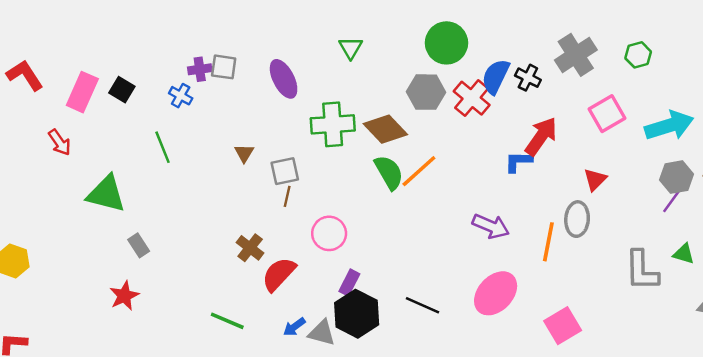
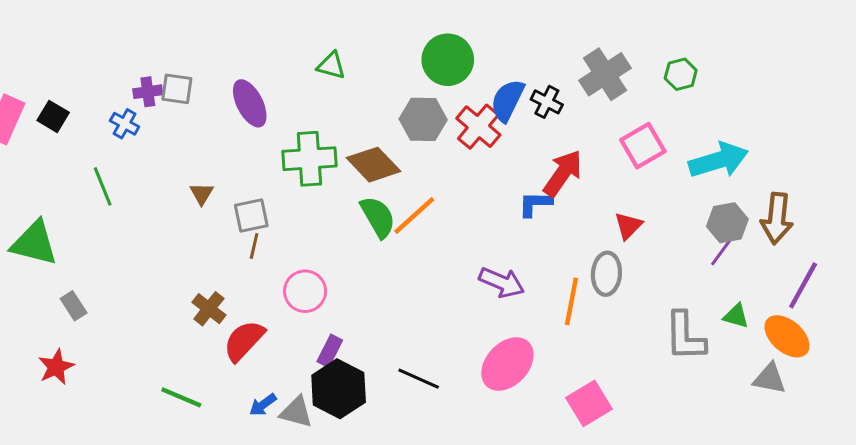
green triangle: (351, 48) -> (331, 66), turned -45

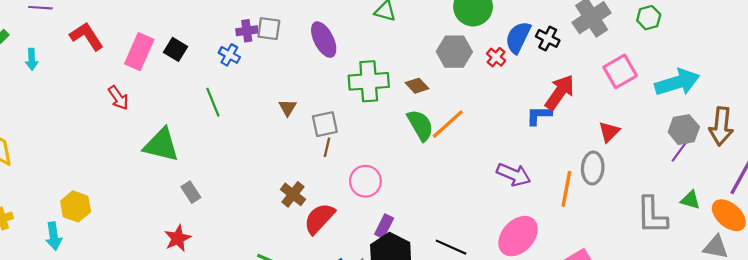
red cross: (478, 127) -> (496, 57), size x0.6
brown diamond: (374, 165) -> (417, 86), size x0.6

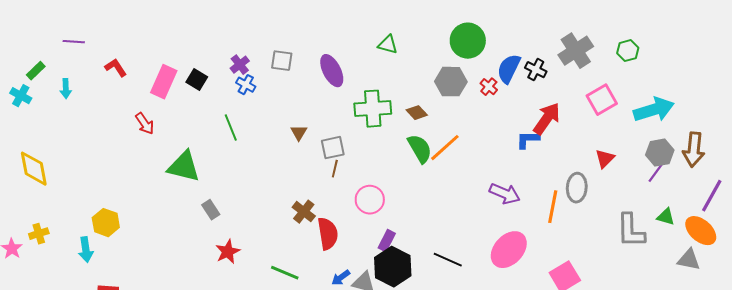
purple cross: (247, 31) -> (240, 65), moved, turned -30
red L-shape: (87, 36) -> (116, 68), size x0.7
red triangle: (609, 132) -> (605, 159), moved
red semicircle: (319, 219) -> (328, 234), turned 128
red star: (178, 238) -> (228, 252), moved

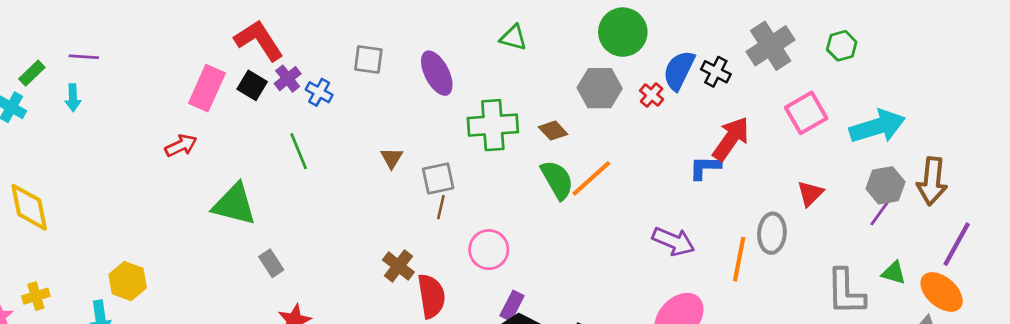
purple line: (74, 42) -> (84, 57), moved
purple cross: (240, 65) -> (288, 79), moved
red L-shape: (116, 68) -> (259, 40), moved, size x1.6
red arrow: (145, 124) -> (181, 146), turned -80

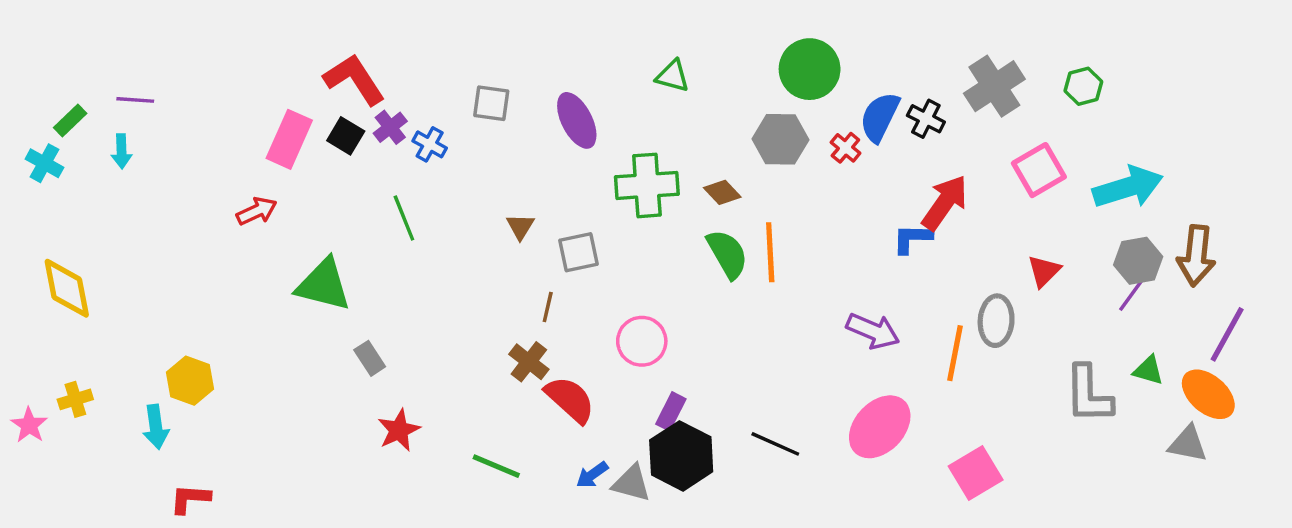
orange line: (591, 178) -> (770, 252), turned -51
brown line: (441, 207) -> (548, 307), moved
red semicircle: (431, 296) -> (570, 399), turned -39

